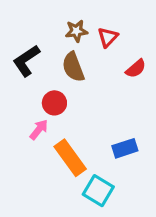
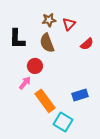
black L-shape: (26, 61) -> (17, 39), turned -55

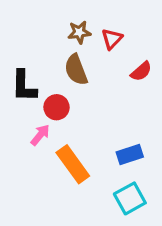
black L-shape: (17, 39) -> (24, 86), moved
cyan square: (63, 122) -> (130, 198), moved, turned 30

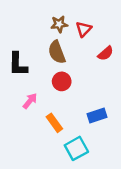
red circle: (56, 107) -> (62, 81), moved
orange rectangle: (73, 164) -> (54, 123), size x0.7
cyan square: (130, 198) -> (76, 148), moved

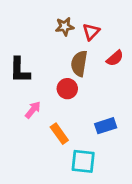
brown semicircle: (57, 52) -> (79, 64), moved, turned 30
cyan square: (76, 148) -> (83, 161), turned 35

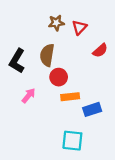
brown semicircle: (79, 64) -> (47, 55), moved
black L-shape: (20, 70) -> (17, 61), turned 30
orange rectangle: (59, 134) -> (70, 97), moved, turned -60

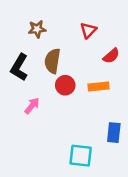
brown star: (56, 23) -> (37, 29), moved
orange rectangle: (70, 97) -> (98, 87), moved
blue rectangle: (92, 109) -> (114, 133), moved, turned -66

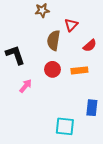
brown star: (37, 29) -> (42, 10), moved
brown semicircle: (52, 61) -> (54, 40), moved
black L-shape: (19, 67) -> (15, 55), turned 130

